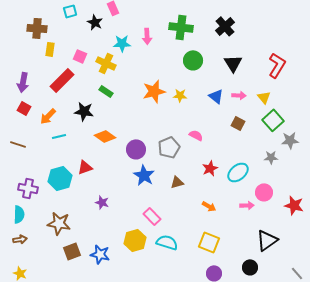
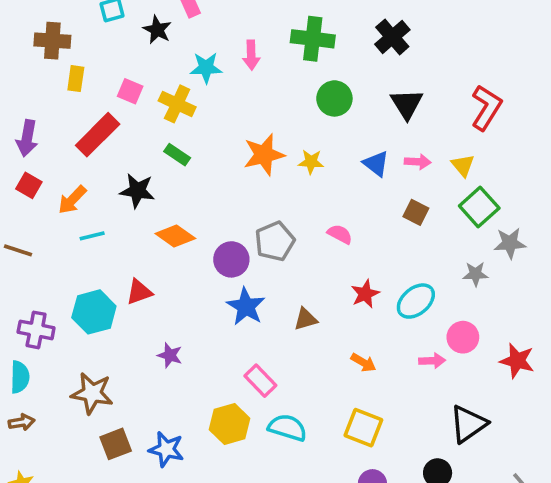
gray pentagon: (169, 147) -> (275, 241), moved

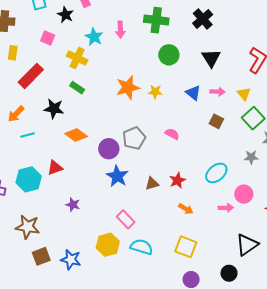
cyan star: (206, 68) -> (94, 37), turned 30
yellow rectangle: (76, 79) -> (13, 53), moved
pink square: (130, 91) -> (48, 38), moved
red star: (365, 294) -> (177, 180), moved

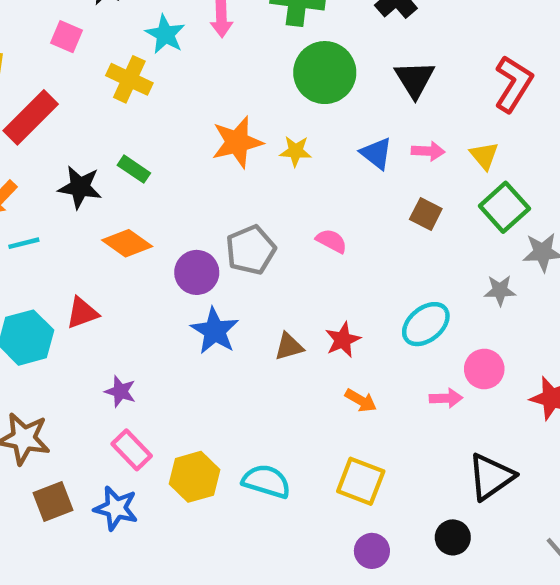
green circle: (169, 55) -> (325, 73), size x1.4
green rectangle: (77, 88) -> (134, 169), moved
pink rectangle: (126, 219) -> (132, 450), moved

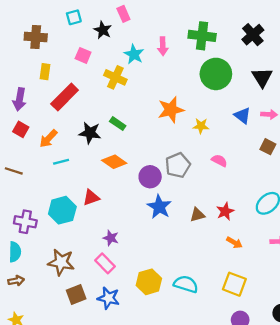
yellow star: (296, 151) -> (201, 126), moved
pink rectangle: (132, 450) -> (105, 263), moved

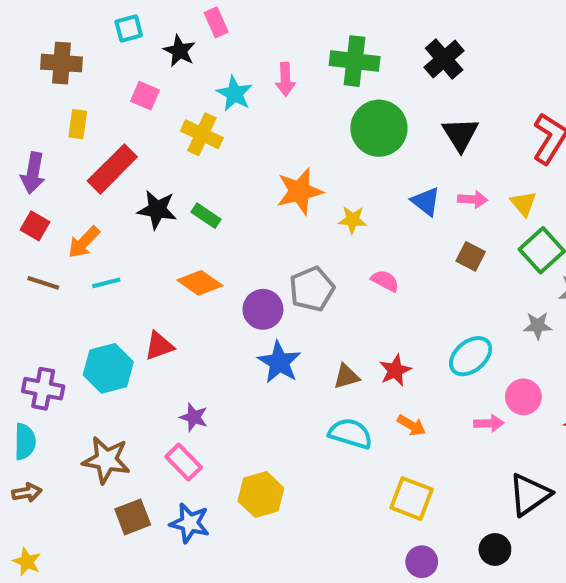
black star: (90, 133) -> (157, 210), moved
brown line: (14, 171) -> (43, 283), moved
cyan semicircle: (186, 284) -> (350, 433), moved

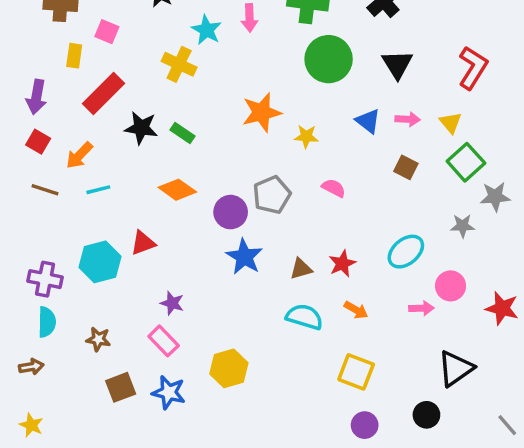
pink square: (145, 96) -> (107, 32), moved
cyan semicircle: (25, 442) -> (47, 322), moved
brown star: (106, 460) -> (98, 339), size x0.6

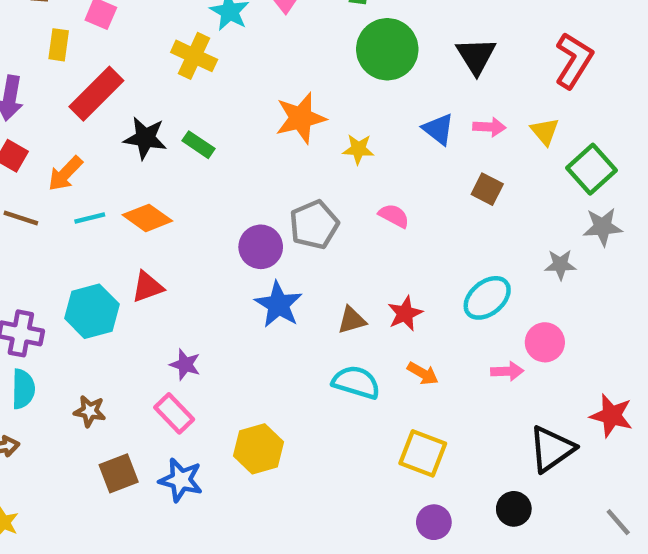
green square: (466, 162) -> (592, 169), moved
orange diamond: (177, 190) -> (147, 218), moved
red star: (502, 308) -> (611, 416), moved

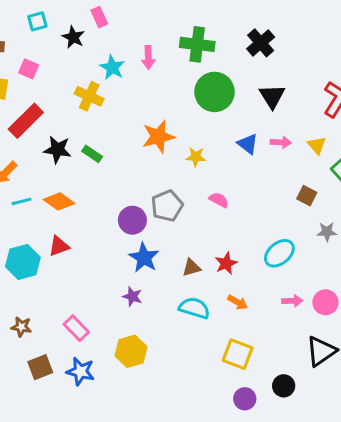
brown square: (487, 189) -> (307, 196), moved
pink circle: (545, 342) -> (325, 302), moved
purple star: (185, 365) -> (132, 297), moved
black circle: (514, 509) -> (284, 386), moved

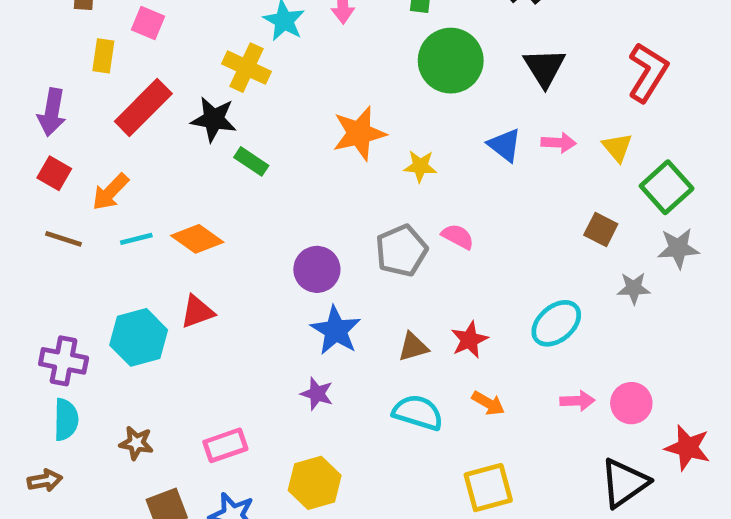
black star: (57, 150) -> (214, 119), moved
gray pentagon: (167, 206) -> (401, 251), moved
pink rectangle: (76, 328) -> (225, 445), turned -65
yellow square: (238, 354) -> (488, 488), turned -36

